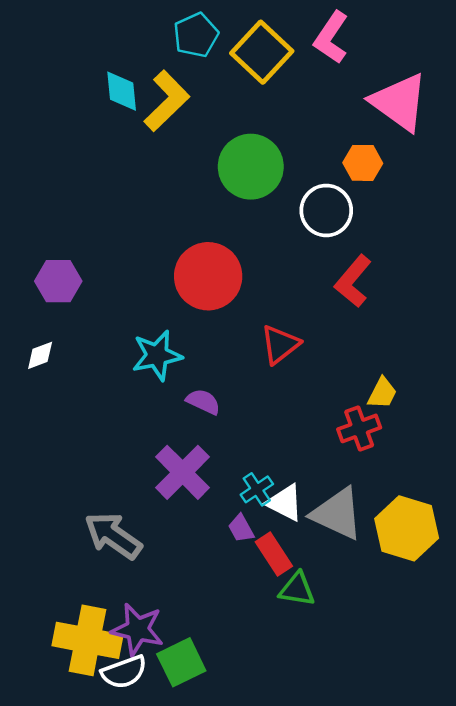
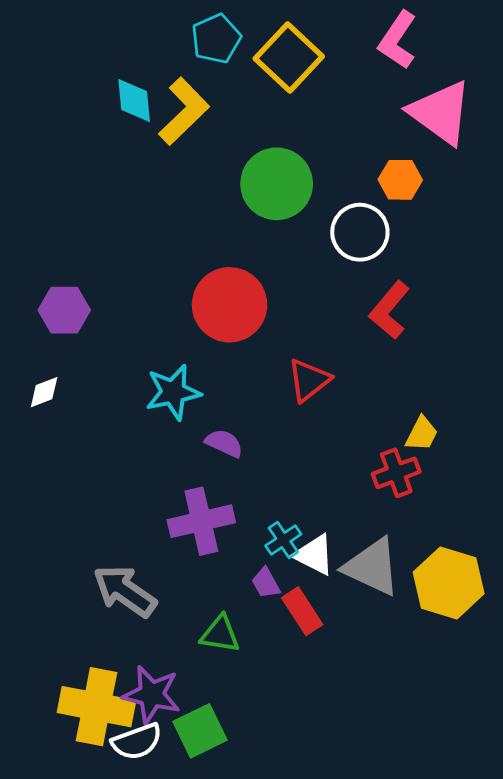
pink L-shape: (331, 38) -> (398, 40), moved
purple cross: (183, 472) -> (201, 521), turned 32
green triangle: (297, 589) -> (220, 634), moved

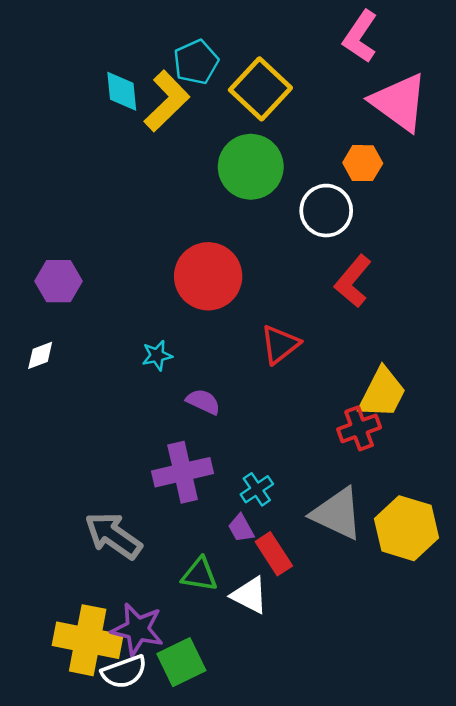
cyan pentagon: (216, 39) -> (196, 62), moved
yellow square: (289, 57) -> (260, 89), moved
cyan star: (173, 392) -> (157, 355), size x0.6
yellow trapezoid: (422, 434) -> (382, 393), size x1.6
white triangle: (314, 555) -> (250, 595), moved

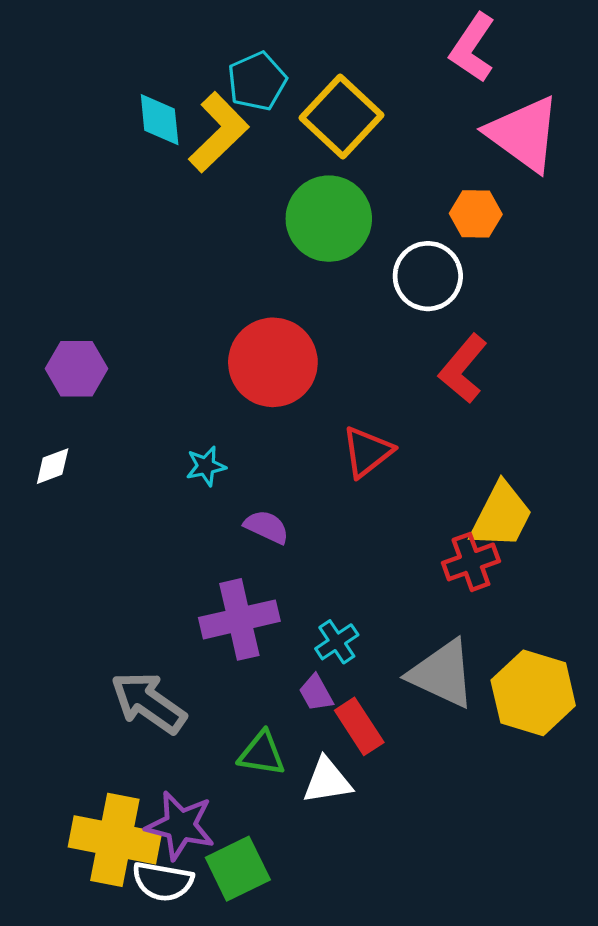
white triangle: (250, 595) -> (327, 781), turned -36
white semicircle: (124, 672) -> (163, 881), turned 30

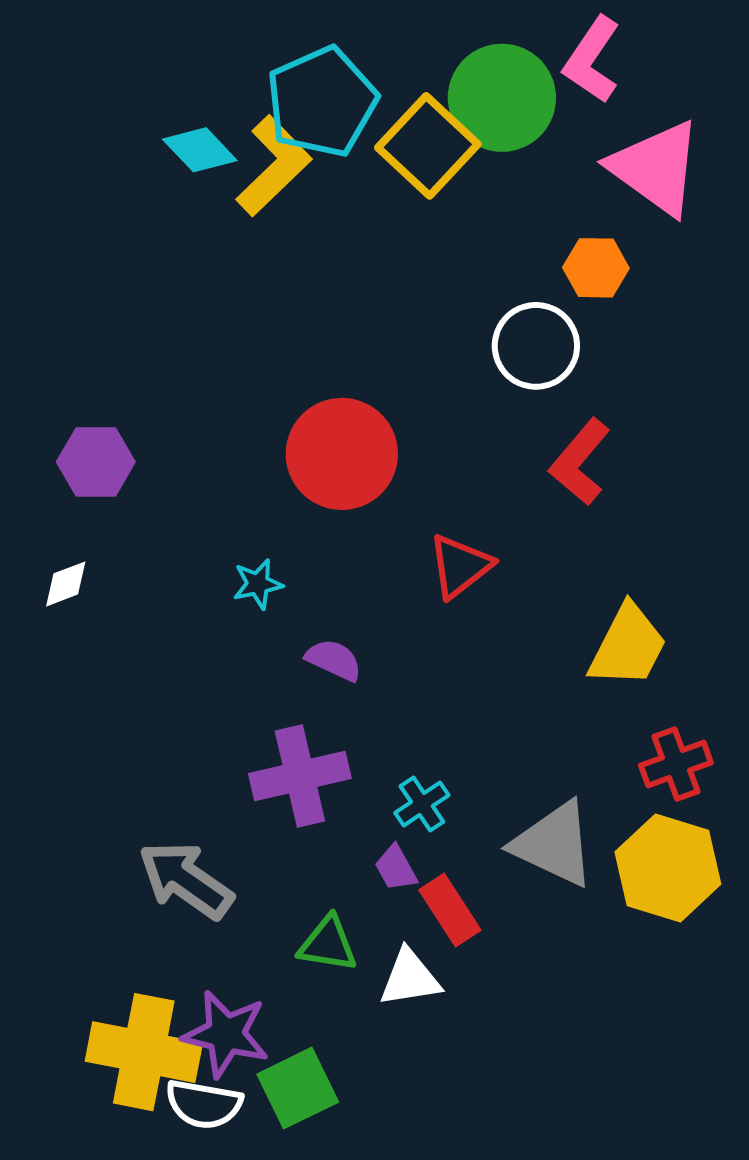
cyan pentagon: (257, 81) -> (322, 102), size x1.5
cyan diamond: (160, 120) -> (200, 150), turned -38
green circle: (329, 219) -> (502, 98), moved
red cross: (471, 562) -> (676, 764), moved

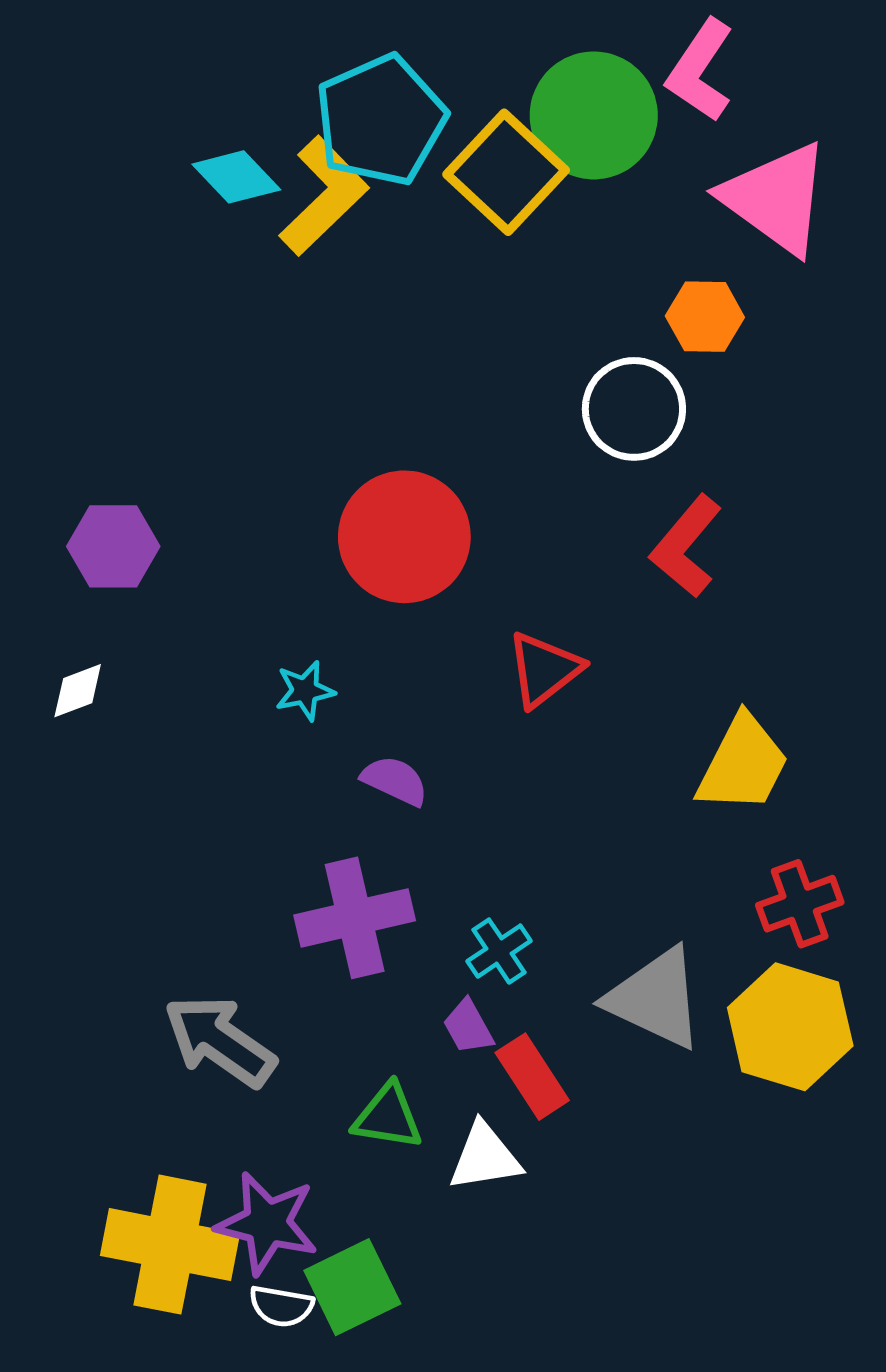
white semicircle: (204, 1104) -> (281, 1306), moved, size x0.7

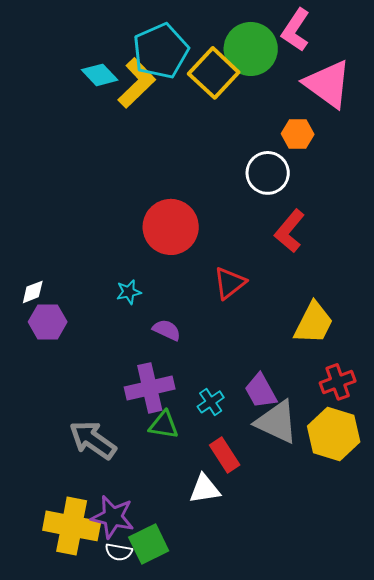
purple hexagon: (113, 546) -> (48, 322), moved
purple trapezoid: (468, 1027) -> (261, 391), moved, size x1.5
green triangle: (388, 1117) -> (164, 425), moved

